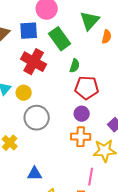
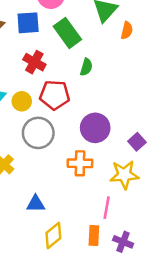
red cross: (34, 62) -> (34, 62), size x0.7
red pentagon: (87, 88) -> (55, 95), moved
purple circle: (82, 114) -> (95, 128), size x1.5
orange cross: (81, 137) -> (80, 163), moved

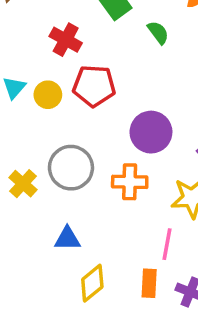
green semicircle: (86, 67) -> (158, 32), moved, turned -54
gray circle: (38, 133) -> (71, 168), moved

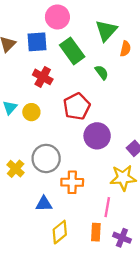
red pentagon: (94, 86) -> (77, 106), moved, turned -30
orange cross: (130, 182) -> (72, 182), moved

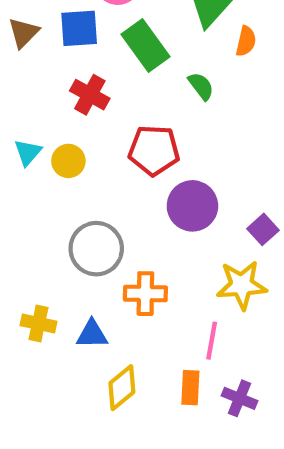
red pentagon: (77, 106) -> (154, 150), turned 30
yellow cross: (16, 169) -> (38, 323), moved, turned -30

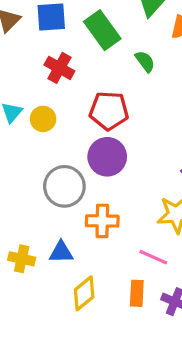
purple circle: (192, 206) -> (107, 157), moved
yellow cross: (38, 323) -> (22, 259), moved
pink line: (212, 341) -> (153, 257), turned -76

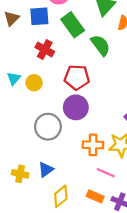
green semicircle: (145, 61) -> (100, 45), size x1.5
orange cross: (102, 221) -> (93, 145), moved
blue triangle: (61, 252) -> (46, 170), turned -35
orange rectangle: (137, 293) -> (95, 196), turned -70

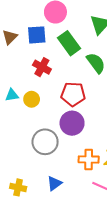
cyan triangle: (14, 78) -> (12, 95), turned 40
blue triangle: (46, 170) -> (54, 183), moved

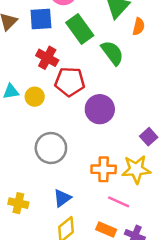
red pentagon: (73, 94) -> (70, 82), moved
purple circle: (72, 123) -> (100, 109), moved

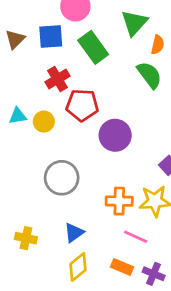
green semicircle: (112, 53) -> (149, 75), moved
red cross: (47, 58) -> (58, 79), turned 30

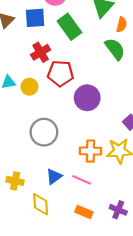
pink line: (136, 237) -> (82, 180), moved
yellow diamond: (78, 267) -> (41, 204), moved, turned -55
orange rectangle: (122, 267) -> (84, 212), moved

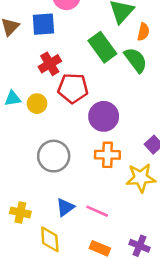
green rectangle: (69, 27) -> (102, 47), moved
orange cross: (91, 151) -> (107, 155), moved

